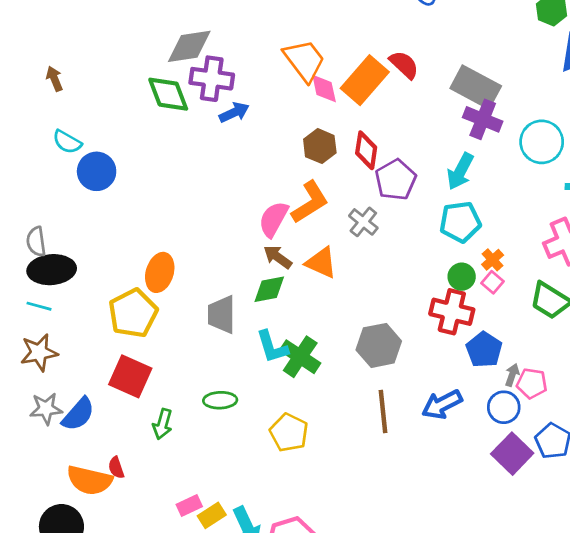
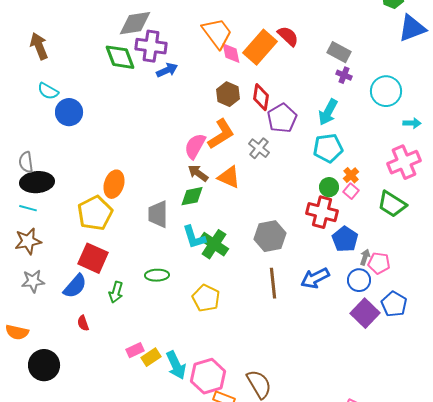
brown arrow: (54, 79) -> (39, 46), size x1.5
gray rectangle: (476, 87) -> (339, 52), size x0.7
purple cross: (483, 119) -> (344, 75), size x0.6
blue semicircle: (78, 414) -> (75, 286), moved
orange semicircle: (90, 480) -> (17, 332), moved, size x0.7

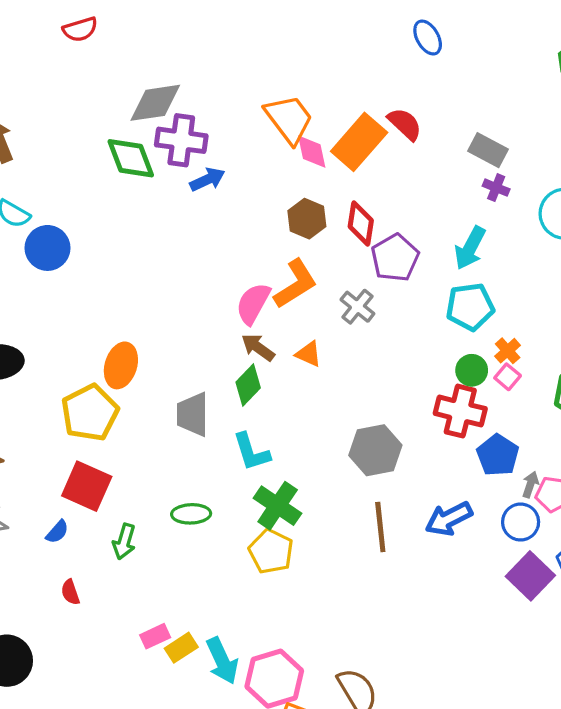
orange triangle: (229, 177) -> (309, 354), size x0.7
green diamond: (192, 196) -> (248, 385), turned -35
green cross: (214, 244) -> (278, 506), moved
blue semicircle: (75, 286) -> (57, 532), size x0.6

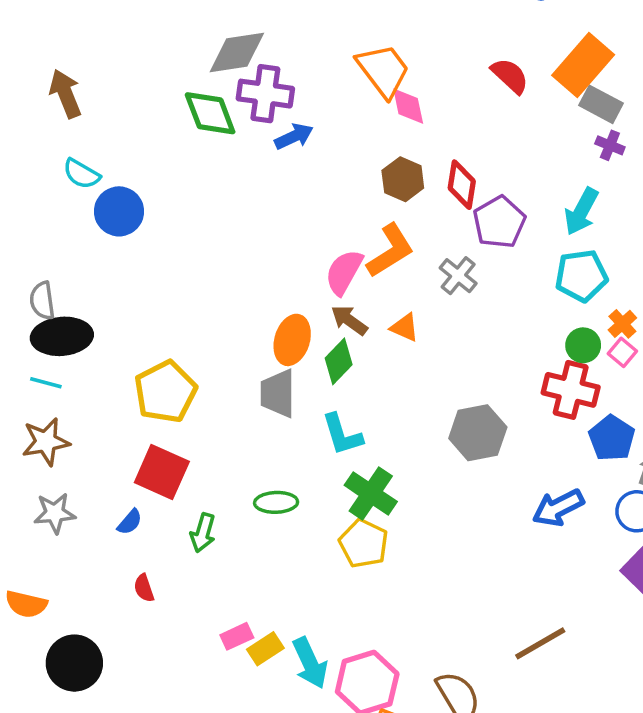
orange rectangle: (359, 142) -> (583, 65), moved
orange ellipse: (121, 365) -> (292, 340), moved
brown line: (380, 527) -> (540, 643), moved, turned 66

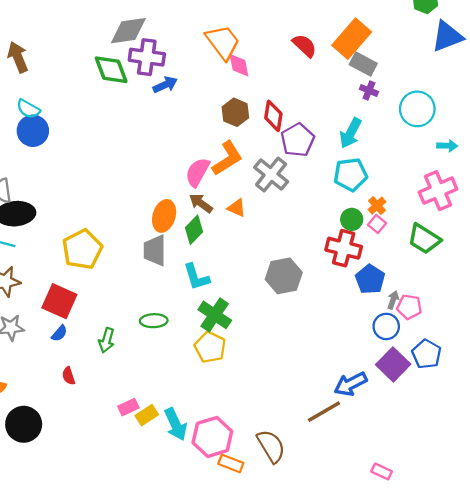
blue circle: (119, 211) -> (33, 131), moved
gray cross: (458, 276) -> (271, 175), size x1.4
red square: (162, 472) -> (59, 301), moved
blue arrow: (558, 508) -> (351, 384), moved

